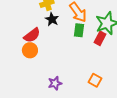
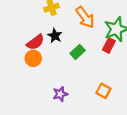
black star: (52, 19) -> (55, 36), moved
green rectangle: (79, 30) -> (78, 52), moved, turned 40

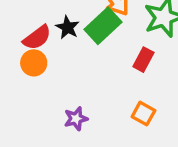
red rectangle: (109, 45) -> (143, 60), moved
green rectangle: (78, 52) -> (103, 26), moved, size x1.5

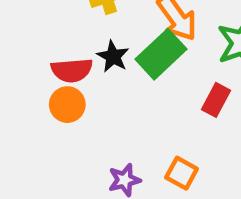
red semicircle: (37, 38) -> (72, 70), turned 32
orange square: (143, 114) -> (182, 173), moved

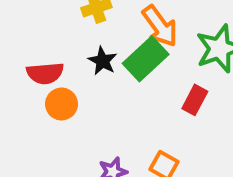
red semicircle: (72, 70) -> (45, 73), moved

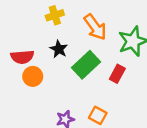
green rectangle: (146, 59) -> (86, 65), moved

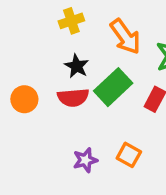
red semicircle: (22, 57) -> (73, 97), moved
orange circle: (33, 76) -> (24, 99), moved

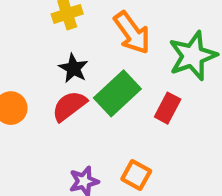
red semicircle: (73, 97) -> (69, 106), turned 148

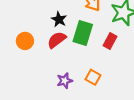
green rectangle: (117, 93) -> (83, 33), turned -30

